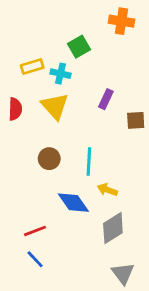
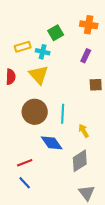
orange cross: (121, 21) -> (89, 25), moved
purple rectangle: (106, 99) -> (86, 56), moved
brown circle: (49, 159) -> (35, 112), size x1.6
yellow arrow: (107, 190) -> (84, 131), moved, turned 40

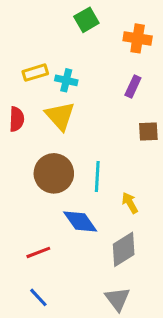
green square: (56, 33) -> (86, 20), moved
blue line: (25, 183) -> (38, 297), moved
gray triangle: (87, 193) -> (117, 299), moved

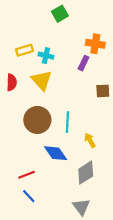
orange cross: (138, 38) -> (95, 44), moved
purple rectangle: (133, 87) -> (84, 63), moved
blue line: (38, 297) -> (29, 196), moved

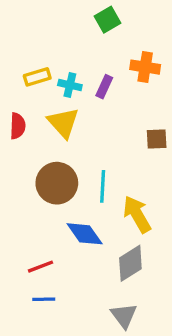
green square: (60, 14) -> (108, 20), moved
purple rectangle: (84, 63) -> (104, 87), moved
yellow arrow: (90, 140) -> (137, 214), size x1.6
blue line: (29, 196) -> (44, 299), turned -48

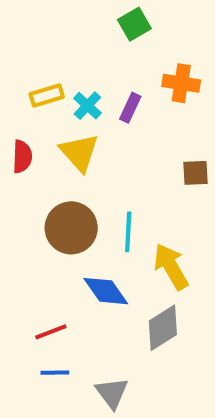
cyan cross: (70, 85) -> (87, 106), turned 30
gray triangle: (124, 316) -> (112, 393), moved

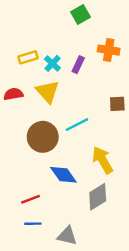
red semicircle: (22, 157) -> (13, 94), turned -102
cyan line: (128, 232) -> (77, 125), moved, turned 60
gray triangle: (112, 393) -> (67, 236), turned -40

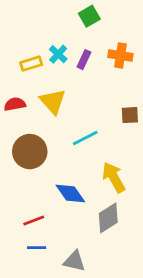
cyan cross: (52, 63) -> (58, 54), moved
purple rectangle: (78, 65) -> (84, 60), moved
brown circle: (43, 137) -> (30, 152), moved

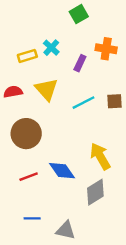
purple rectangle: (84, 60) -> (80, 63), moved
cyan line: (85, 138) -> (84, 103), moved
red line: (34, 221) -> (29, 177), moved

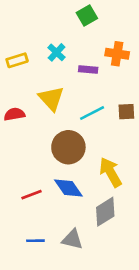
yellow rectangle: (27, 56) -> (17, 60), moved
purple rectangle: (80, 63) -> (88, 70), turned 70
red semicircle: (13, 92) -> (14, 114), moved
brown circle: (26, 134) -> (68, 147), moved
gray triangle: (66, 230) -> (72, 239), moved

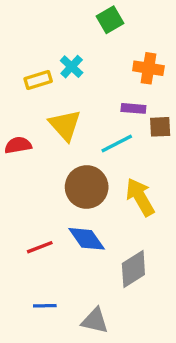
yellow rectangle: (17, 60) -> (38, 80), moved
purple rectangle: (88, 70) -> (133, 108), moved
brown square: (126, 112) -> (160, 127), moved
yellow arrow: (111, 172) -> (140, 197), moved
gray triangle: (72, 239) -> (95, 321), moved

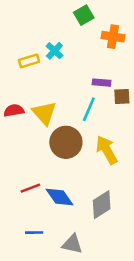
orange cross: (148, 68) -> (113, 37), moved
yellow triangle: (65, 125) -> (44, 113), moved
cyan line: (117, 144) -> (89, 109), turned -40
blue diamond: (87, 239) -> (60, 197), moved

